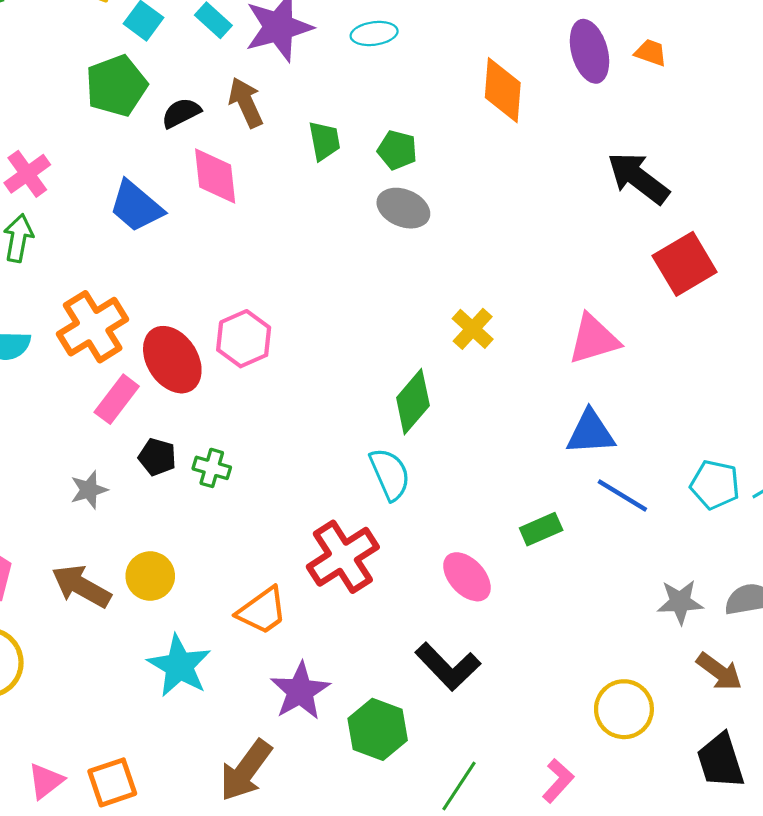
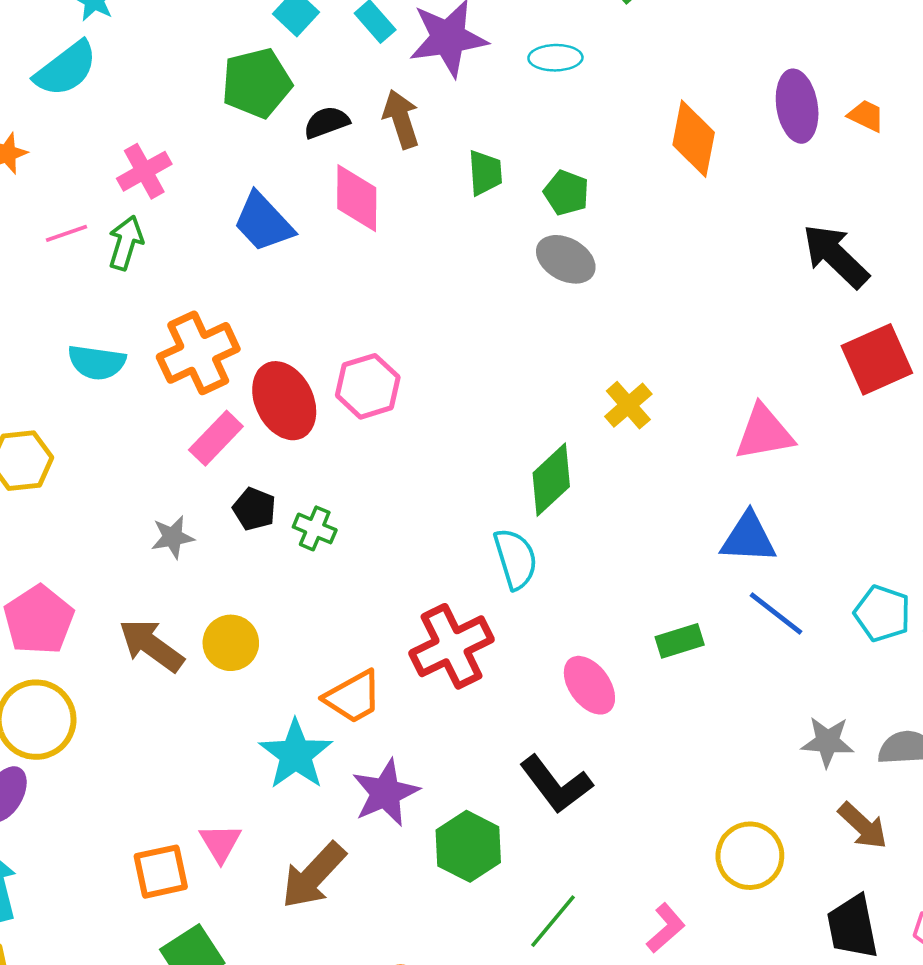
cyan star: (179, 666) -> (296, 754), moved
pink triangle: (46, 781) -> (220, 843), moved, turned -30

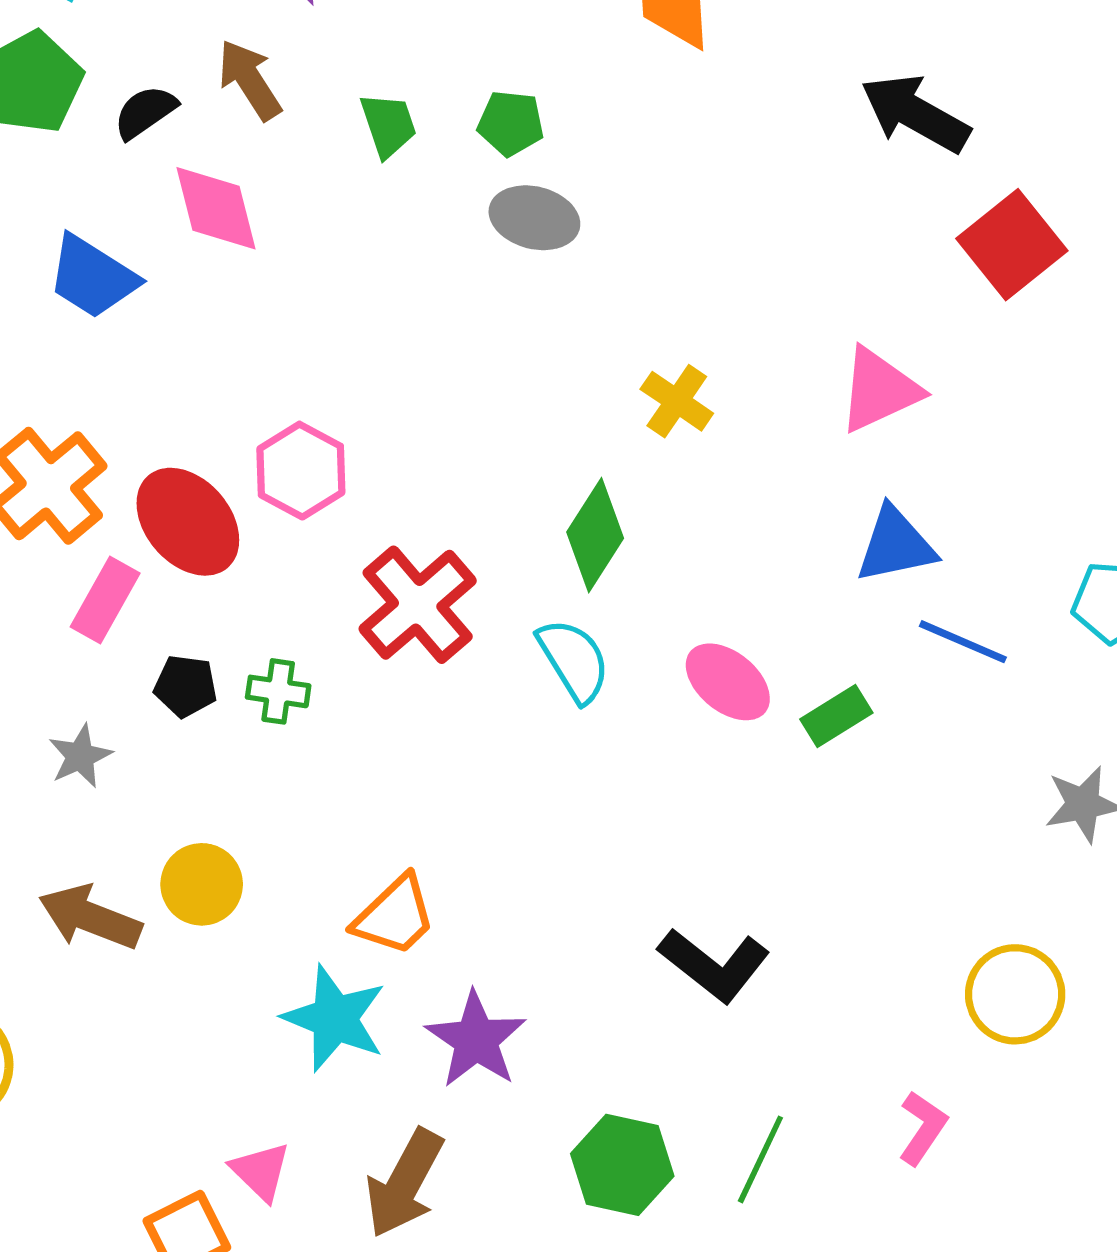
red cross: (452, 646) -> (418, 605), moved
pink ellipse: (589, 685) -> (728, 682), moved
green hexagon: (468, 846) -> (622, 1165), moved

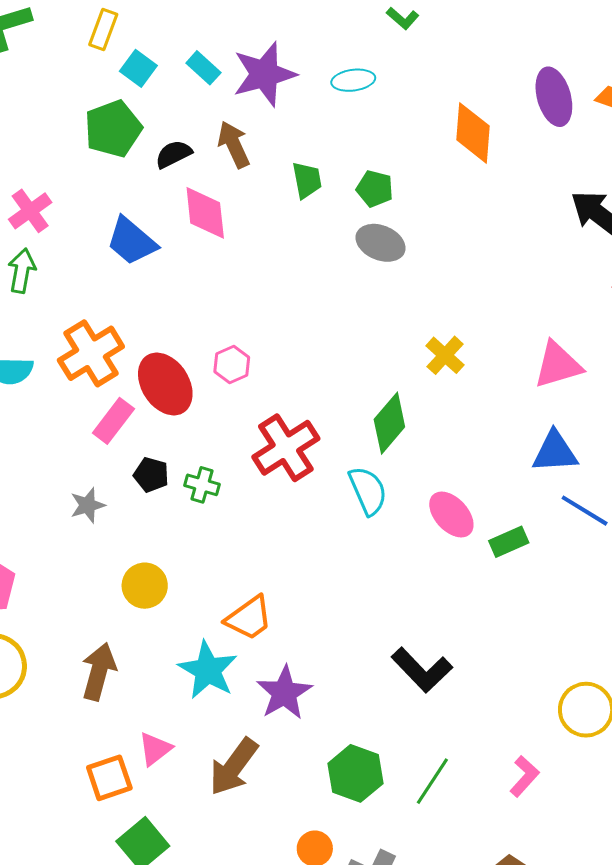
pink hexagon: (301, 471) -> (232, 364), size x0.7
brown arrow: (90, 917) -> (99, 672), moved, turned 76
pink triangle: (261, 1171) -> (155, 749), turned 30

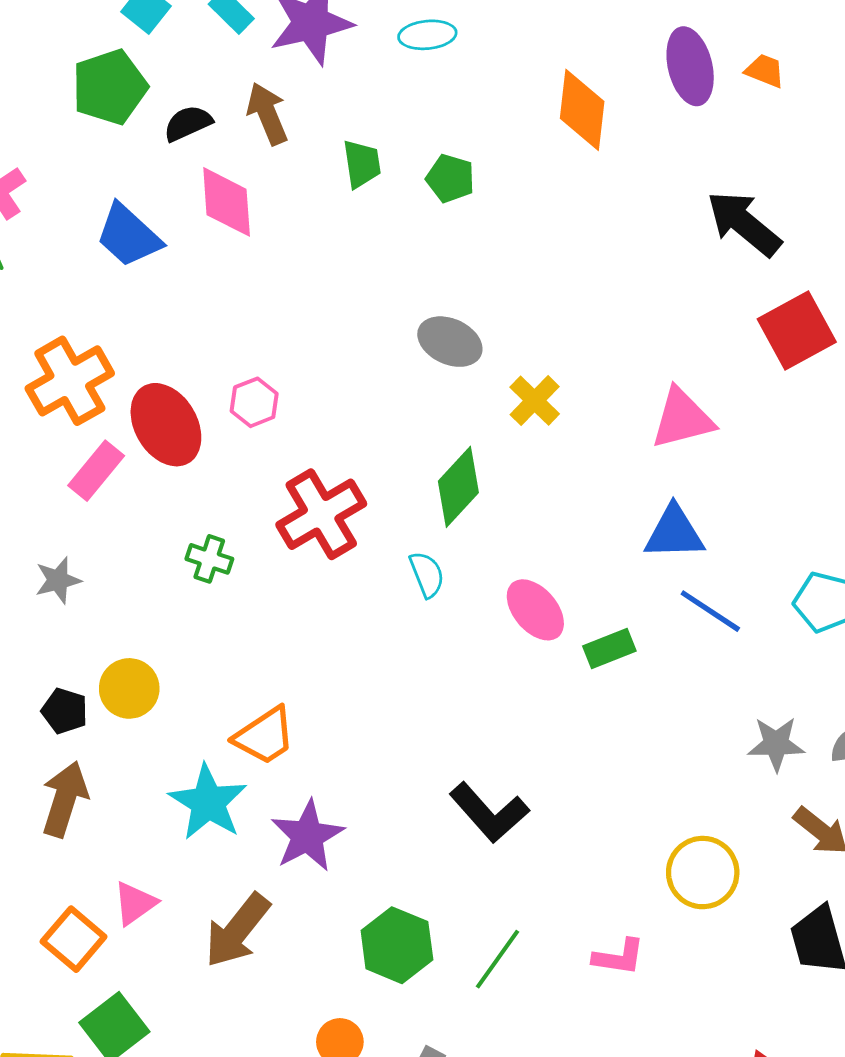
gray ellipse: (381, 243) -> (450, 342), moved
black pentagon: (151, 475) -> (65, 711), moved
cyan semicircle: (368, 491) -> (427, 574), size x0.7
pink L-shape: (524, 776) -> (619, 957), turned 54
orange square: (109, 778) -> (74, 939), turned -33

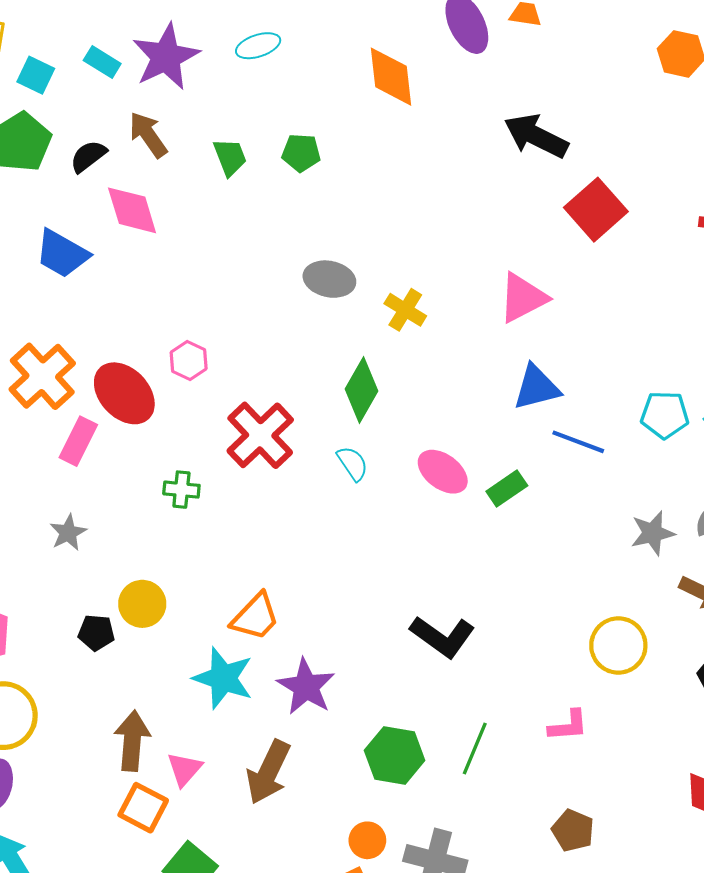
brown arrow: (65, 799) -> (132, 741), moved

